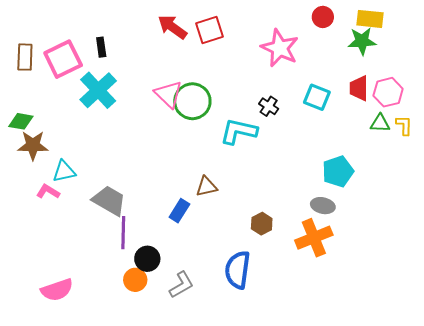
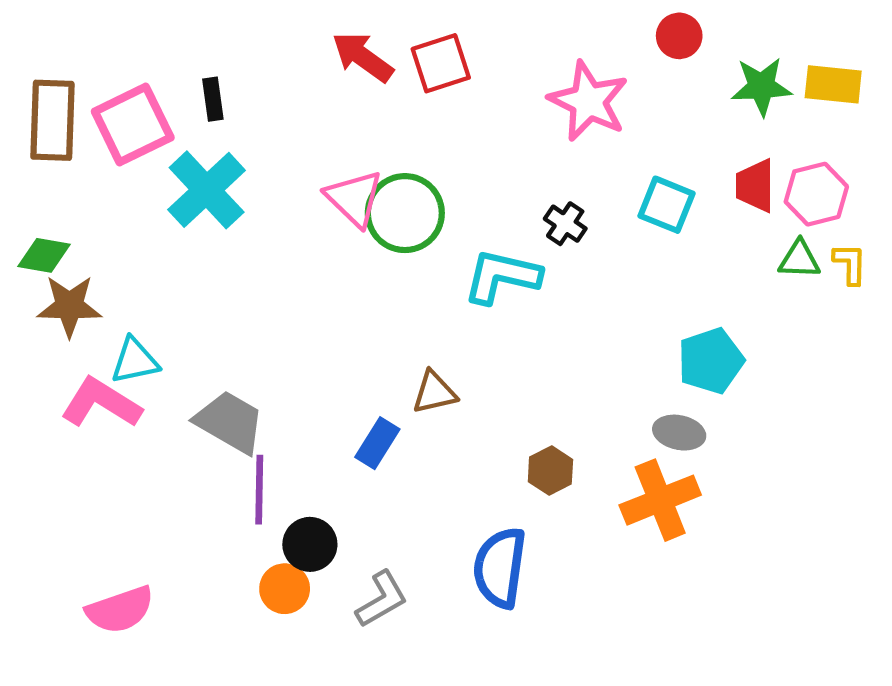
yellow rectangle: (370, 19) -> (833, 84), moved
brown rectangle: (25, 57) -> (52, 120), size x1.4
pink L-shape: (48, 192) -> (101, 403), size x1.6

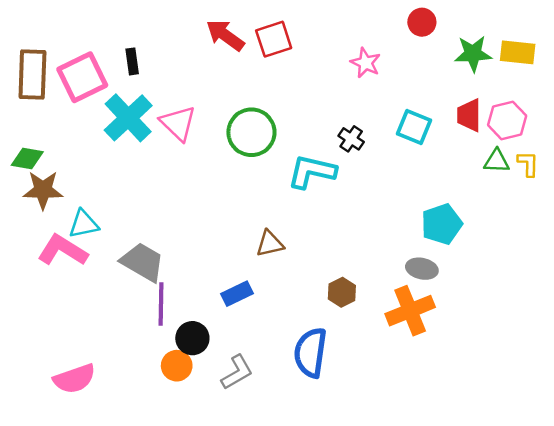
pink star: (588, 101) -> (366, 63), size x0.6
pink triangle: (354, 198) -> (178, 123), moved
blue rectangle: (377, 443) -> (237, 294), moved, turned 32

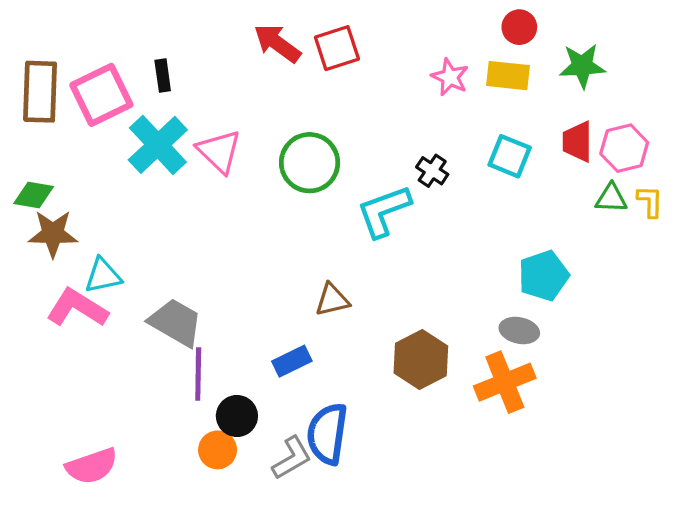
yellow rectangle: (518, 52) -> (508, 76), moved
cyan L-shape: (312, 172) -> (384, 211), turned -33
brown hexagon: (342, 292) -> (421, 360), size x1.6
blue semicircle: (310, 353) -> (327, 434), moved

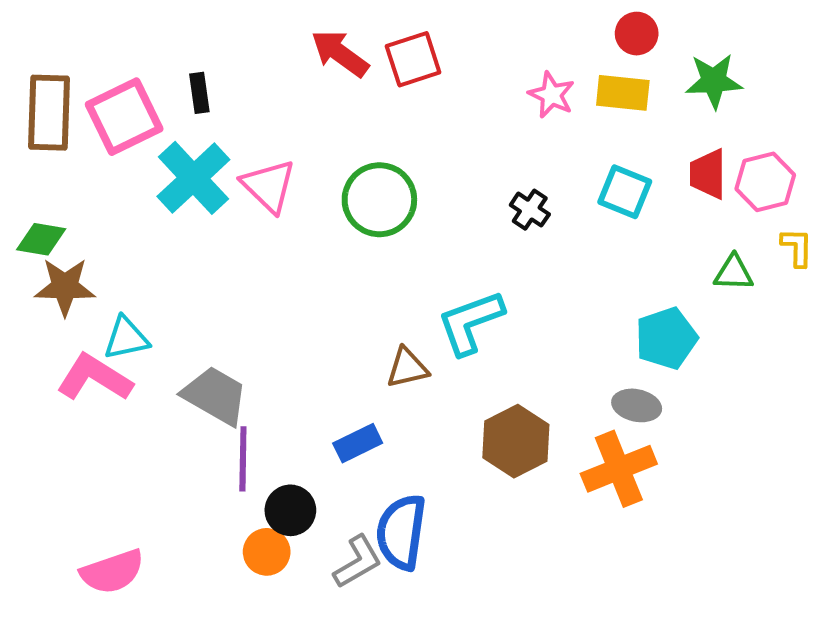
green triangle: (611, 198) -> (734, 273), moved
cyan L-shape: (384, 211) -> (470, 322), moved

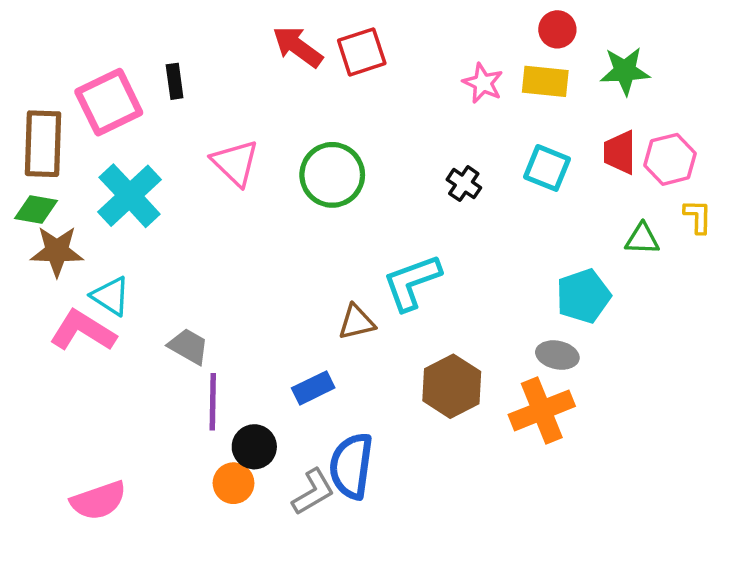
brown rectangle: (49, 113) -> (43, 144), moved
cyan cross: (193, 178) -> (130, 196), moved
cyan triangle: (126, 338) -> (111, 296), turned 45
gray trapezoid: (215, 396) -> (188, 346), size x0.7

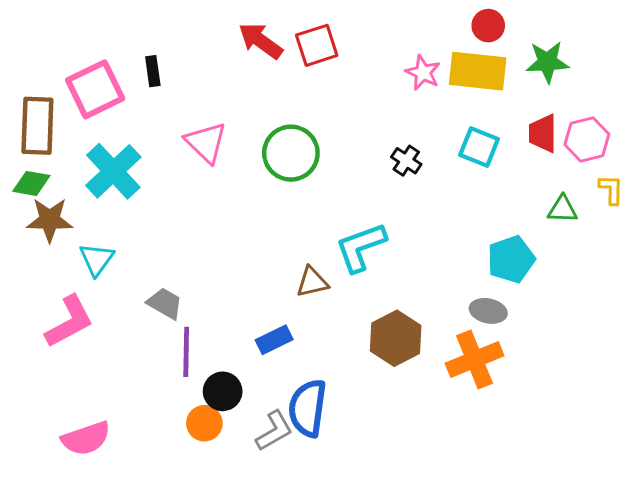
yellow rectangle: (545, 81) -> (478, 71), size x1.4
cyan triangle: (111, 296) -> (97, 259), turned 33
pink L-shape: (83, 331) -> (69, 322), moved, turned 120

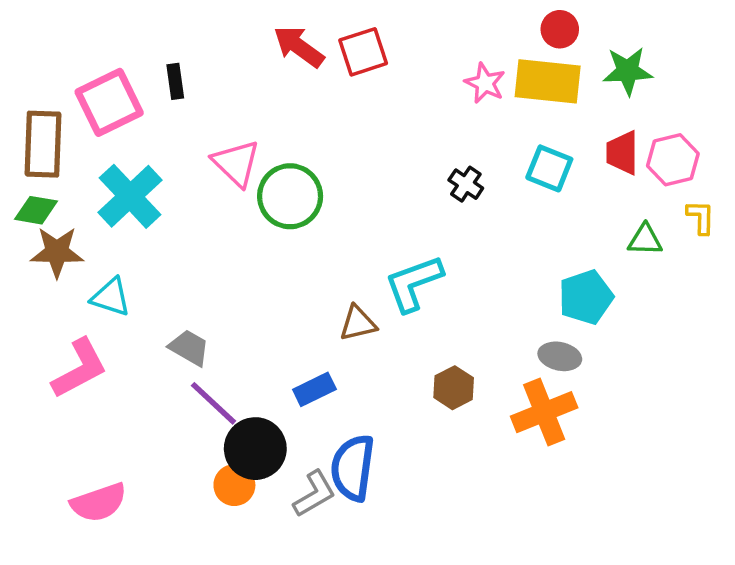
green circle: (291, 153) -> (290, 196), moved
cyan triangle: (97, 259) -> (111, 297), turned -48
brown hexagon: (396, 338) -> (454, 388), size x0.7
purple line: (186, 352) -> (214, 403), turned -48
black circle: (223, 391) -> (255, 449), size x1.4

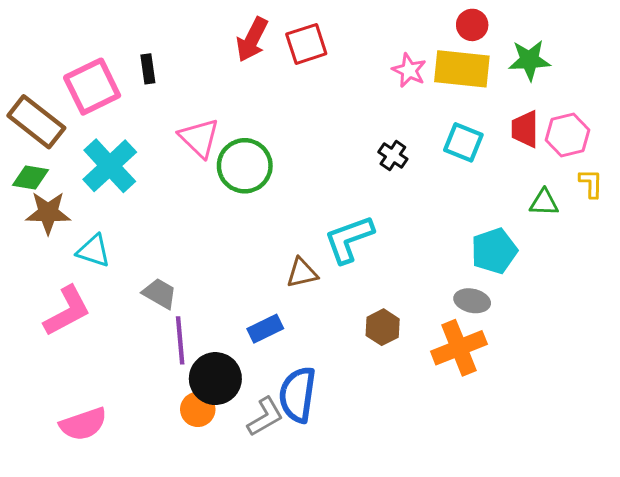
red arrow: (299, 47) -> (252, 40), turned -99
brown rectangle: (43, 144) -> (36, 122), turned -54
purple line: (214, 403) -> (180, 340), turned 42

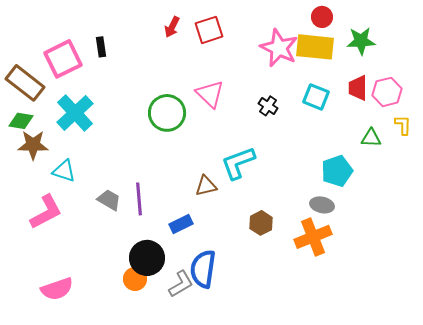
red arrow: (252, 40) -> (172, 27), size x0.7
pink star: (409, 70) -> (279, 48), size x1.6
pink triangle: (199, 138) -> (210, 94), moved
purple line: (180, 340) -> (139, 199), moved

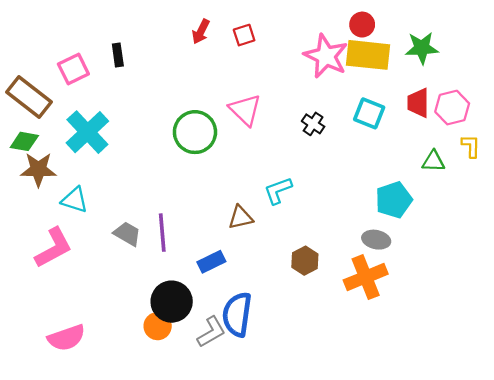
red circle: (322, 17) -> (362, 25), moved
red square: (209, 30) -> (244, 35), size x0.7
pink square: (63, 59) -> (73, 69), size x0.7
cyan L-shape: (238, 163) -> (278, 191), size x0.7

